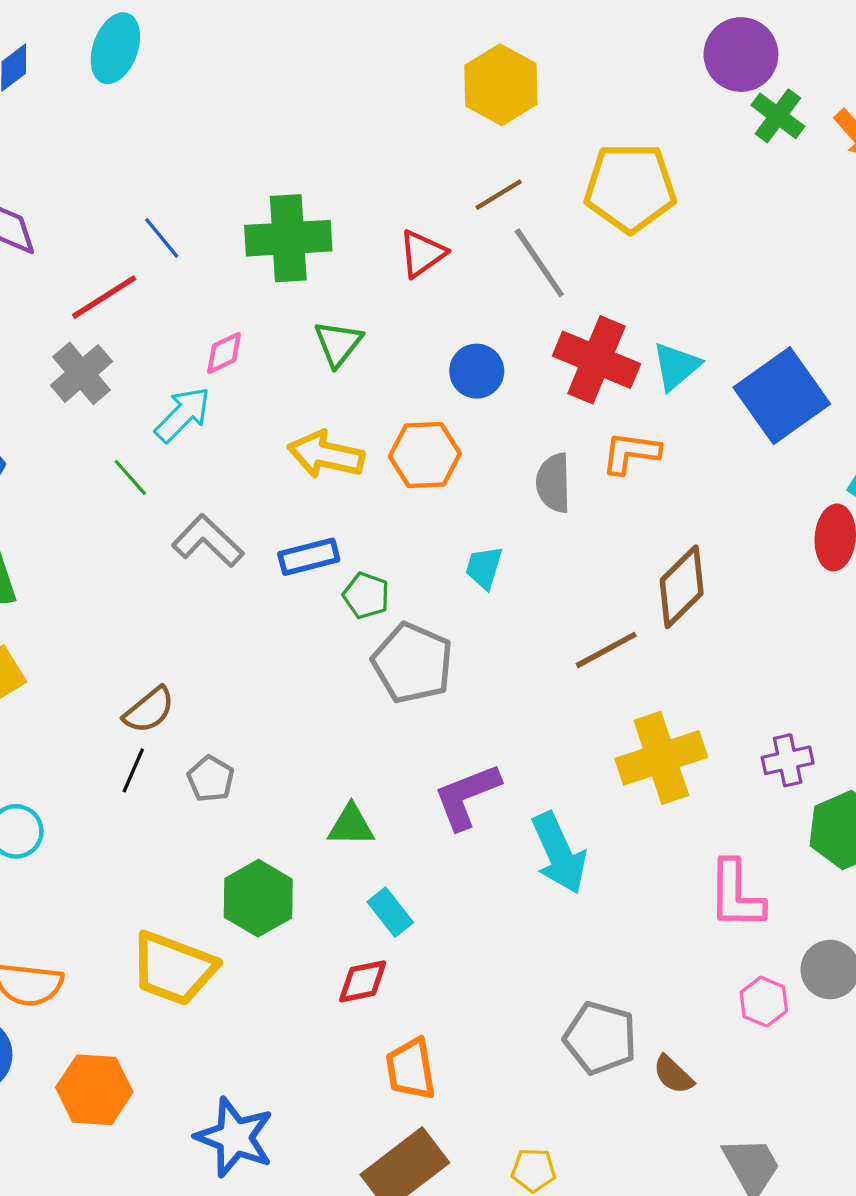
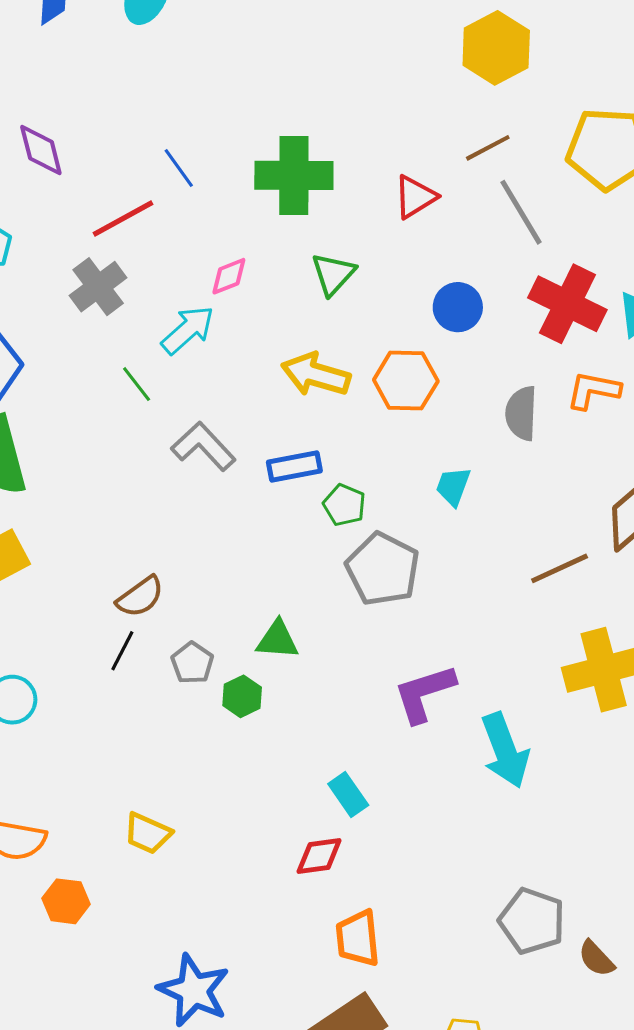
green triangle: (351, 825) -> (277, 640), moved
green hexagon: (258, 898) -> (242, 696), moved, size x0.6
yellow trapezoid: (173, 968) -> (148, 833), size x0.6
orange hexagon: (94, 1090) -> (66, 901), moved, size x0.7

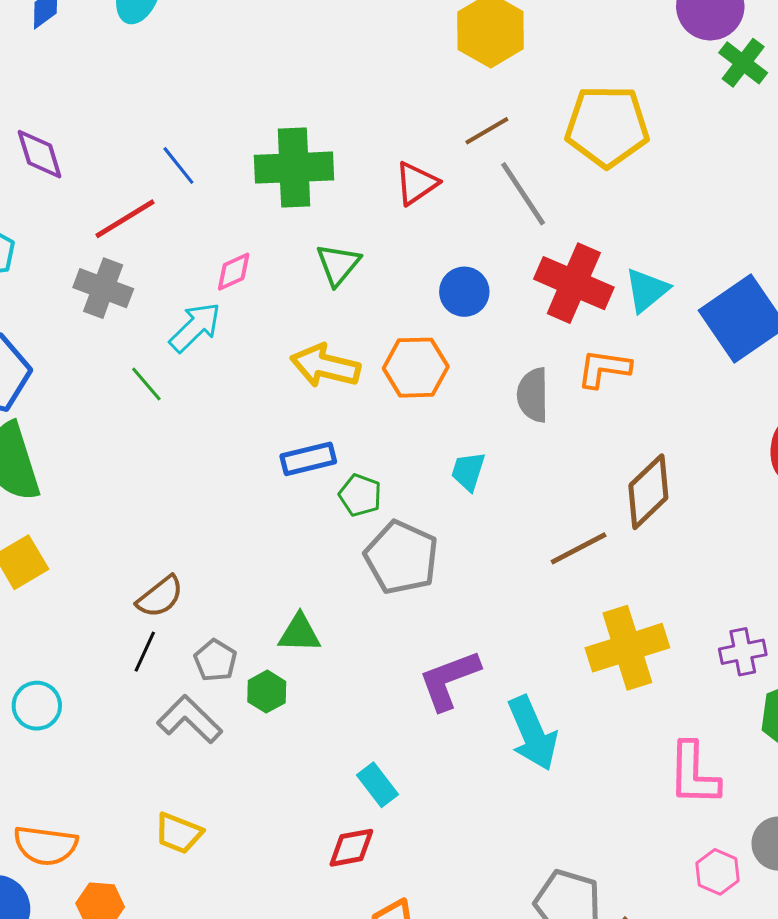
gray cross: (98, 287) -> (103, 288), turned -30
gray L-shape: (203, 446) -> (190, 719), moved

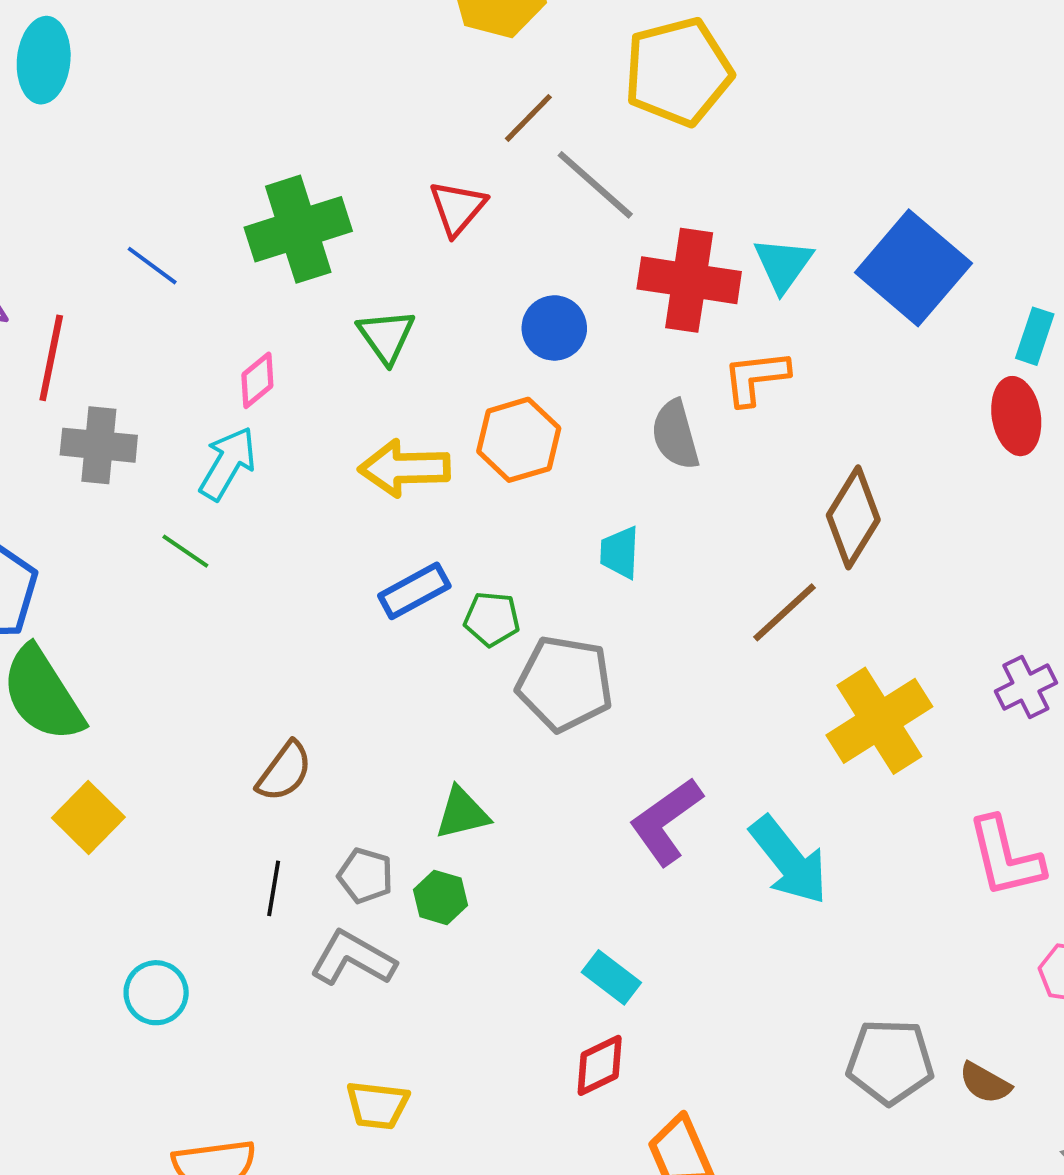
red line: (125, 219) -> (51, 358), moved, turned -32
brown semicircle: (160, 597) -> (284, 771), moved

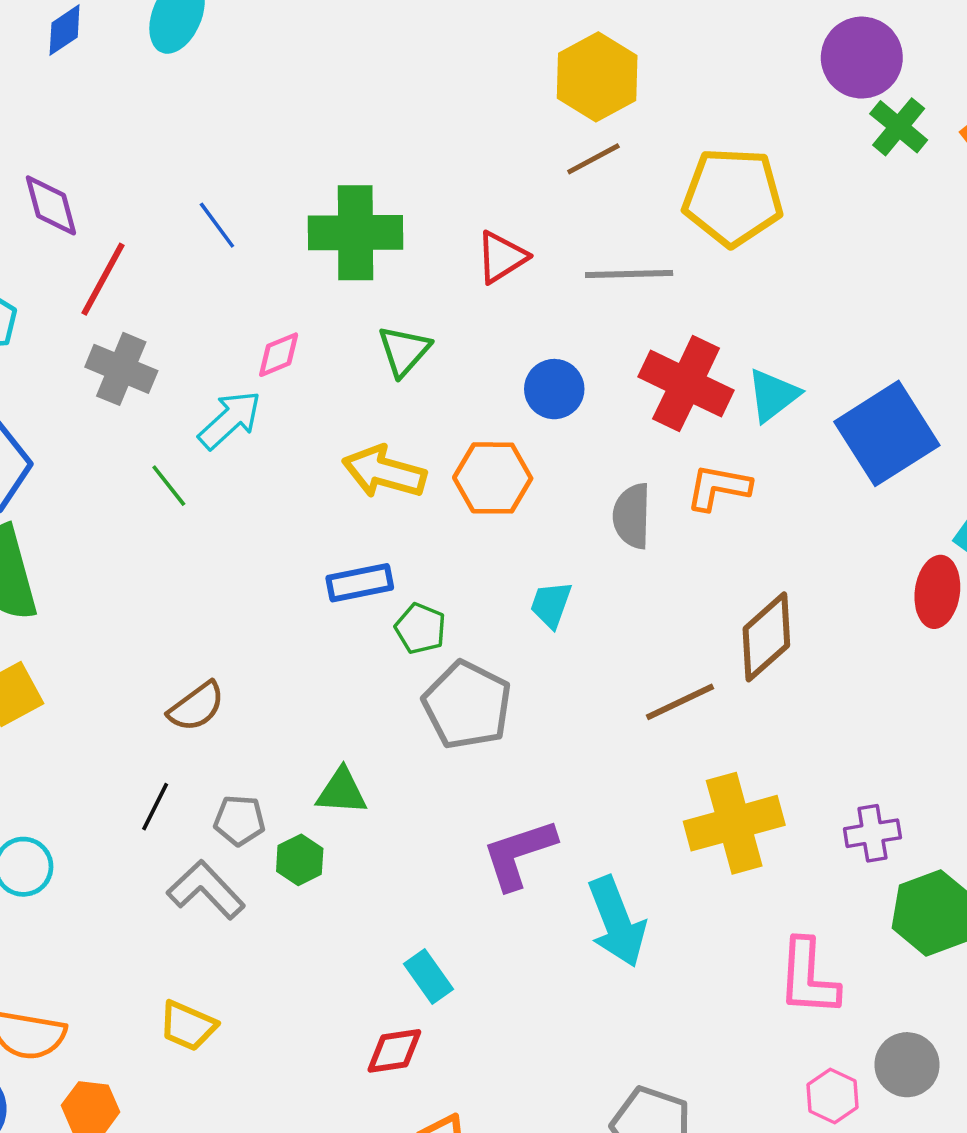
brown line: (528, 118) -> (593, 159), moved
gray line: (595, 185) -> (629, 274), turned -60
gray pentagon: (365, 876) -> (239, 820), turned -30

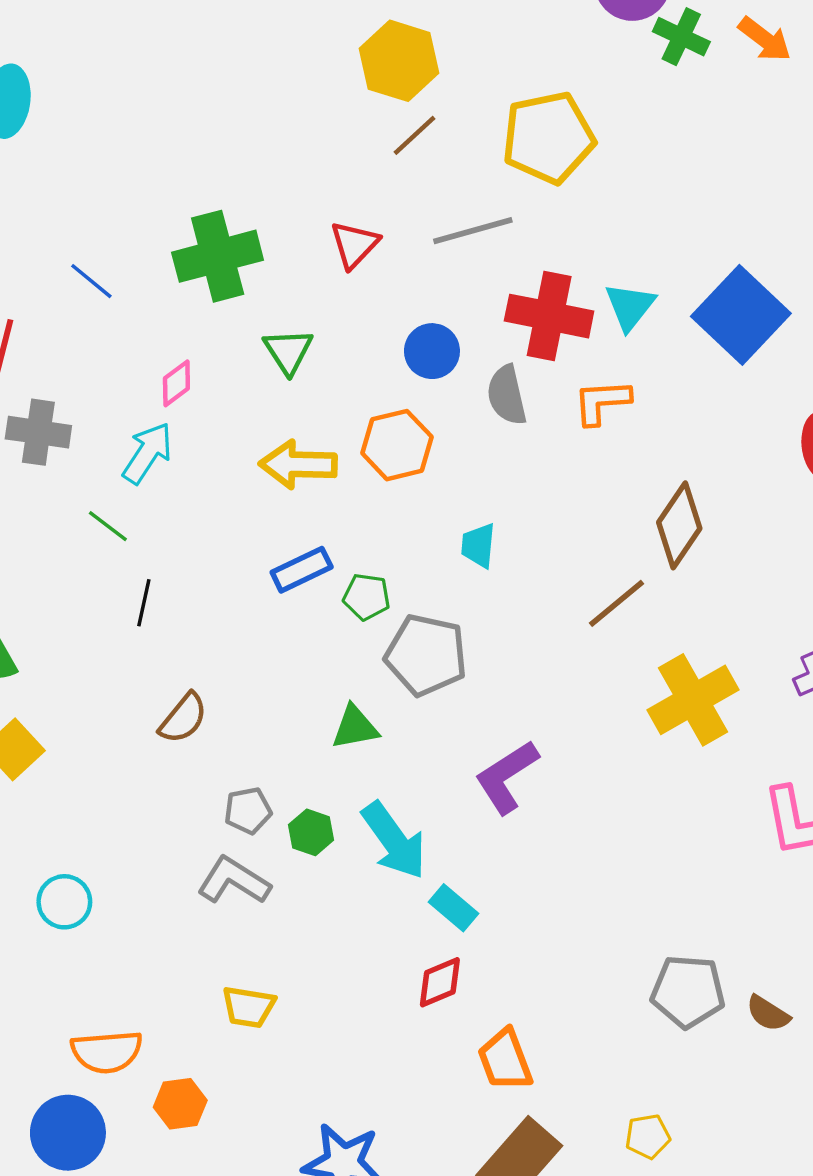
gray semicircle: (632, 516) -> (507, 395), moved
green triangle: (342, 791) -> (355, 727), moved
black line: (155, 807) -> (144, 603), moved
cyan arrow: (617, 922) -> (394, 841), moved

